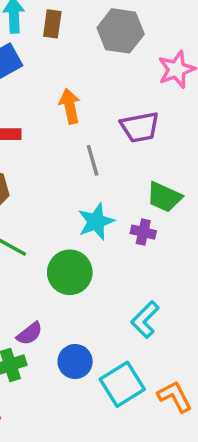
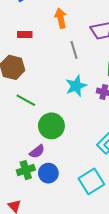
green circle: (70, 272) -> (51, 126), moved
blue circle: (75, 362) -> (48, 173), moved

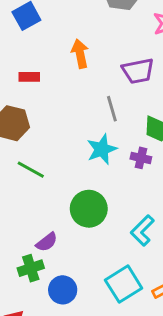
gray line: (74, 50) -> (112, 109), moved
green circle: (51, 126) -> (89, 209), moved
blue circle: (48, 173) -> (63, 290), moved

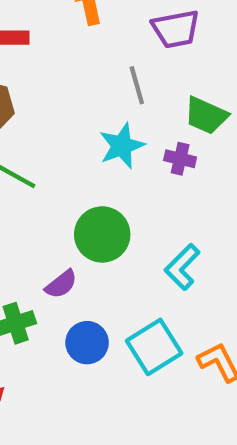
purple semicircle: (47, 242) -> (61, 284), moved
blue circle: (63, 290) -> (87, 343), moved

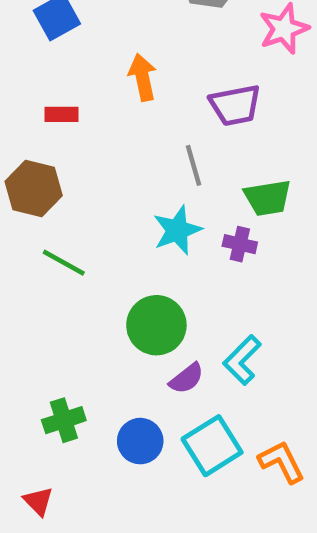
green trapezoid: (206, 115) -> (268, 198), turned -33
purple semicircle: (61, 284) -> (187, 378), moved

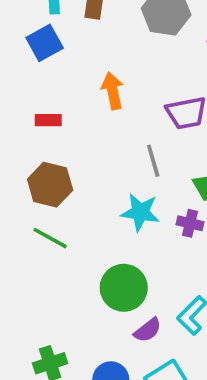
brown hexagon: (34, 189) -> (50, 185), moved
cyan star: (177, 230) -> (140, 212), turned 30

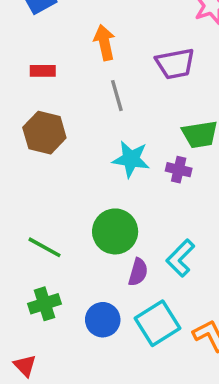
gray line: (153, 161) -> (117, 96), moved
green line: (50, 238) -> (44, 247), moved
purple semicircle: (148, 330) -> (138, 272), turned -36

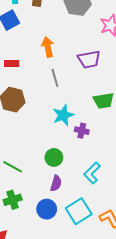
cyan star: (131, 159) -> (63, 115), turned -30
purple cross: (179, 170) -> (82, 131), moved
green circle: (115, 231) -> (54, 157), size x0.7
purple semicircle: (138, 272) -> (56, 183), moved

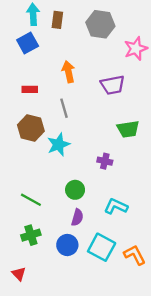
gray line: (55, 78) -> (64, 108), moved
cyan star: (63, 115) -> (58, 145), moved
cyan L-shape: (92, 173) -> (116, 206), turned 70
cyan square: (79, 211) -> (102, 247), turned -30

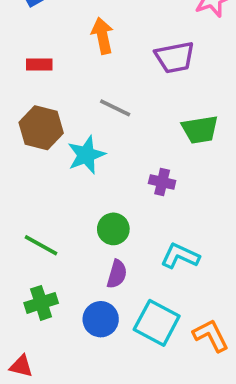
gray line: (64, 108) -> (115, 108), moved, turned -48
red triangle: (19, 274) -> (21, 366), turned -32

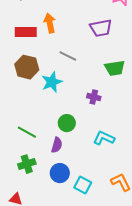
orange arrow: (102, 36) -> (50, 23), moved
red rectangle: (39, 65) -> (26, 32), size x1.5
purple semicircle: (117, 274) -> (57, 145), moved
cyan square: (157, 323) -> (83, 185), moved, size x0.7

